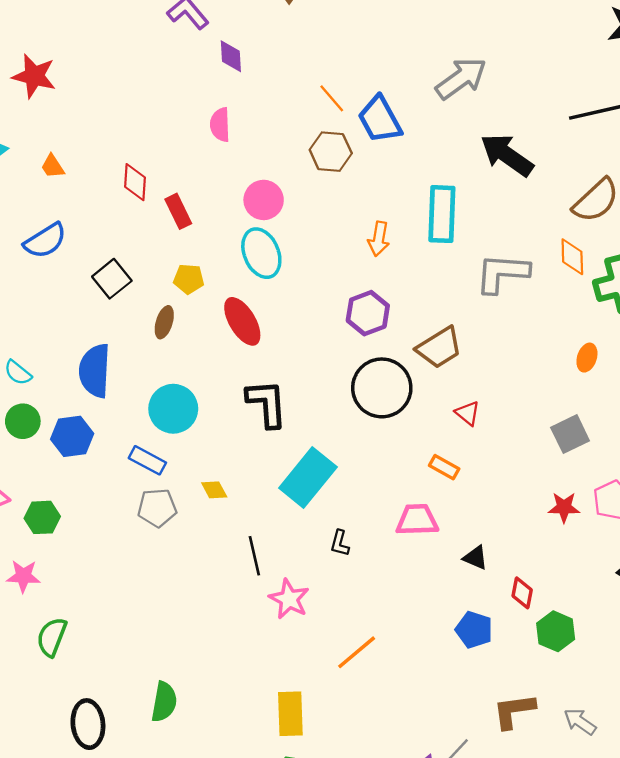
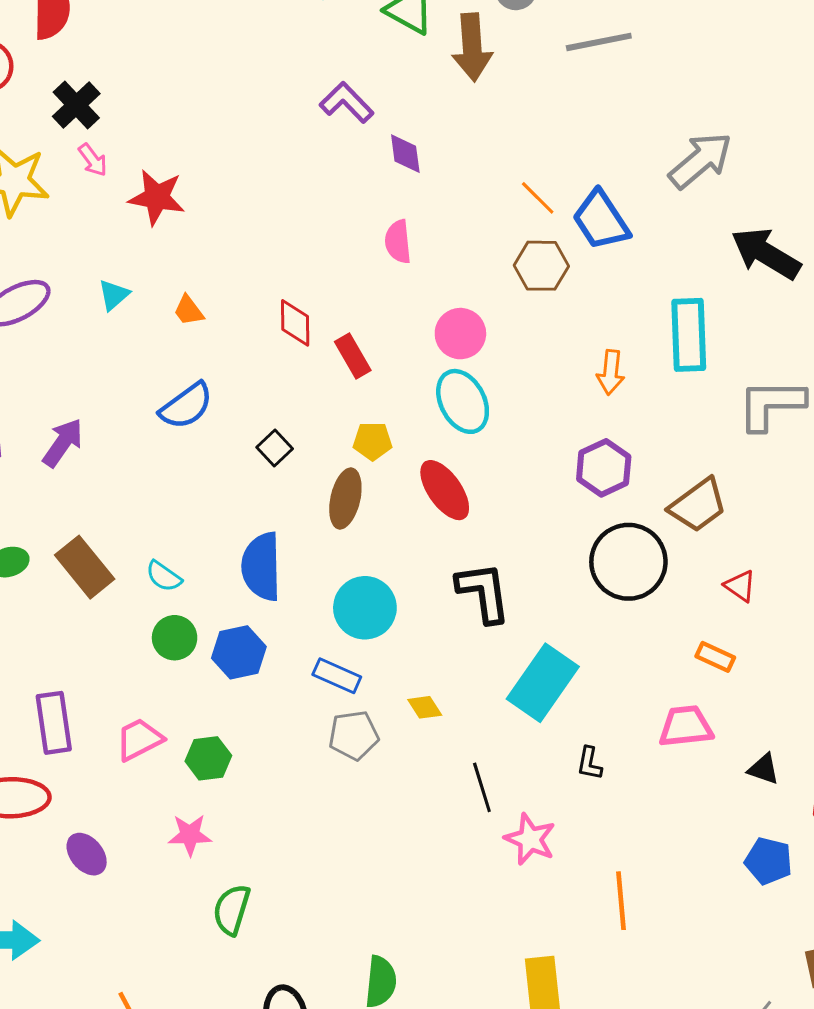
black square: (112, 279) -> (275, 448), size x0.7
brown ellipse: (164, 322) -> (345, 498), size x1.4
orange line: (357, 652) -> (621, 901), turned -51

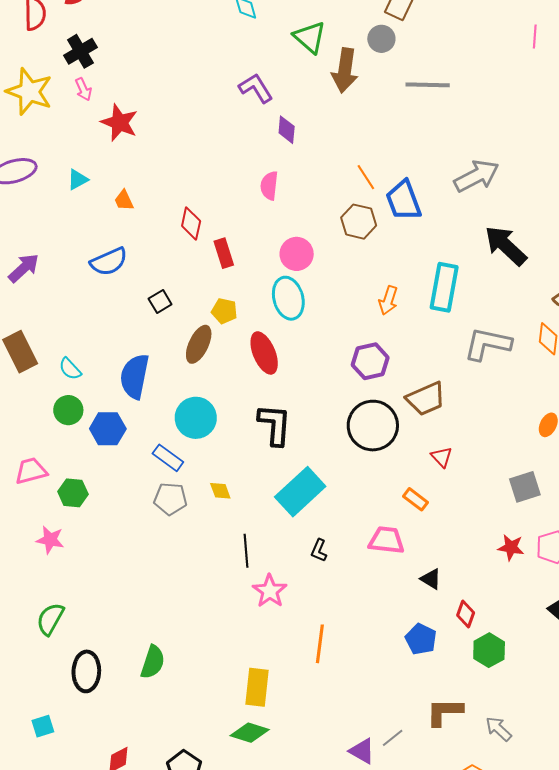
green semicircle: (232, 910) -> (50, 619), moved

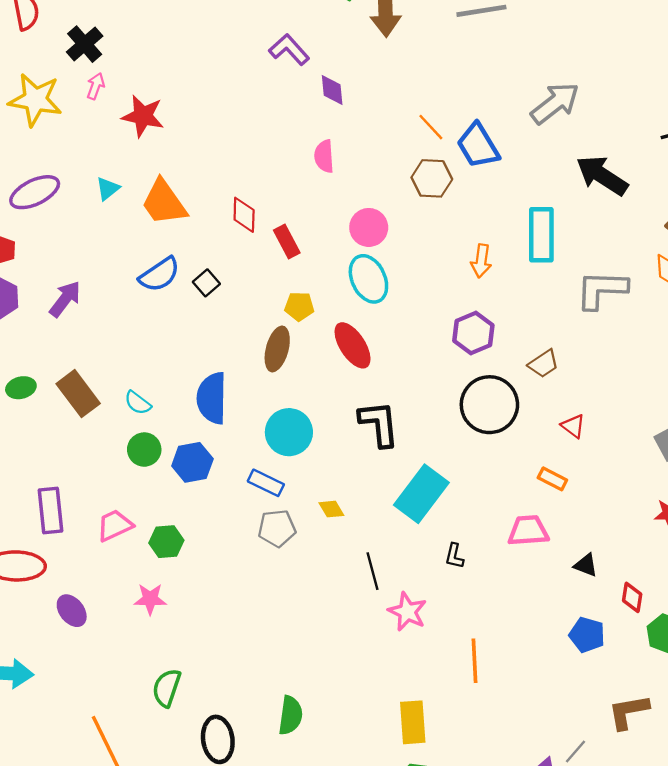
pink arrow: (83, 89) -> (96, 86), turned -125
orange trapezoid: (124, 200) -> (164, 203), size x2.0
black square: (160, 301) -> (206, 283), moved
brown trapezoid: (426, 399) -> (544, 364), size x0.7

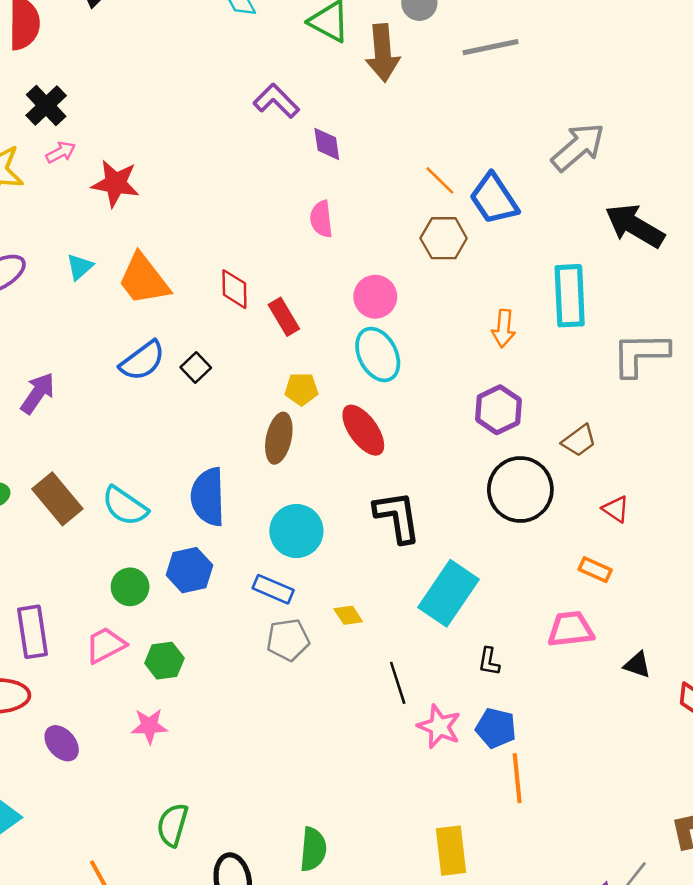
pink arrow: (96, 86) -> (61, 152), turned 45
cyan semicircle: (138, 403) -> (125, 506), size x1.5
green circle: (144, 450) -> (130, 587), moved
blue pentagon: (587, 635) -> (496, 728), moved

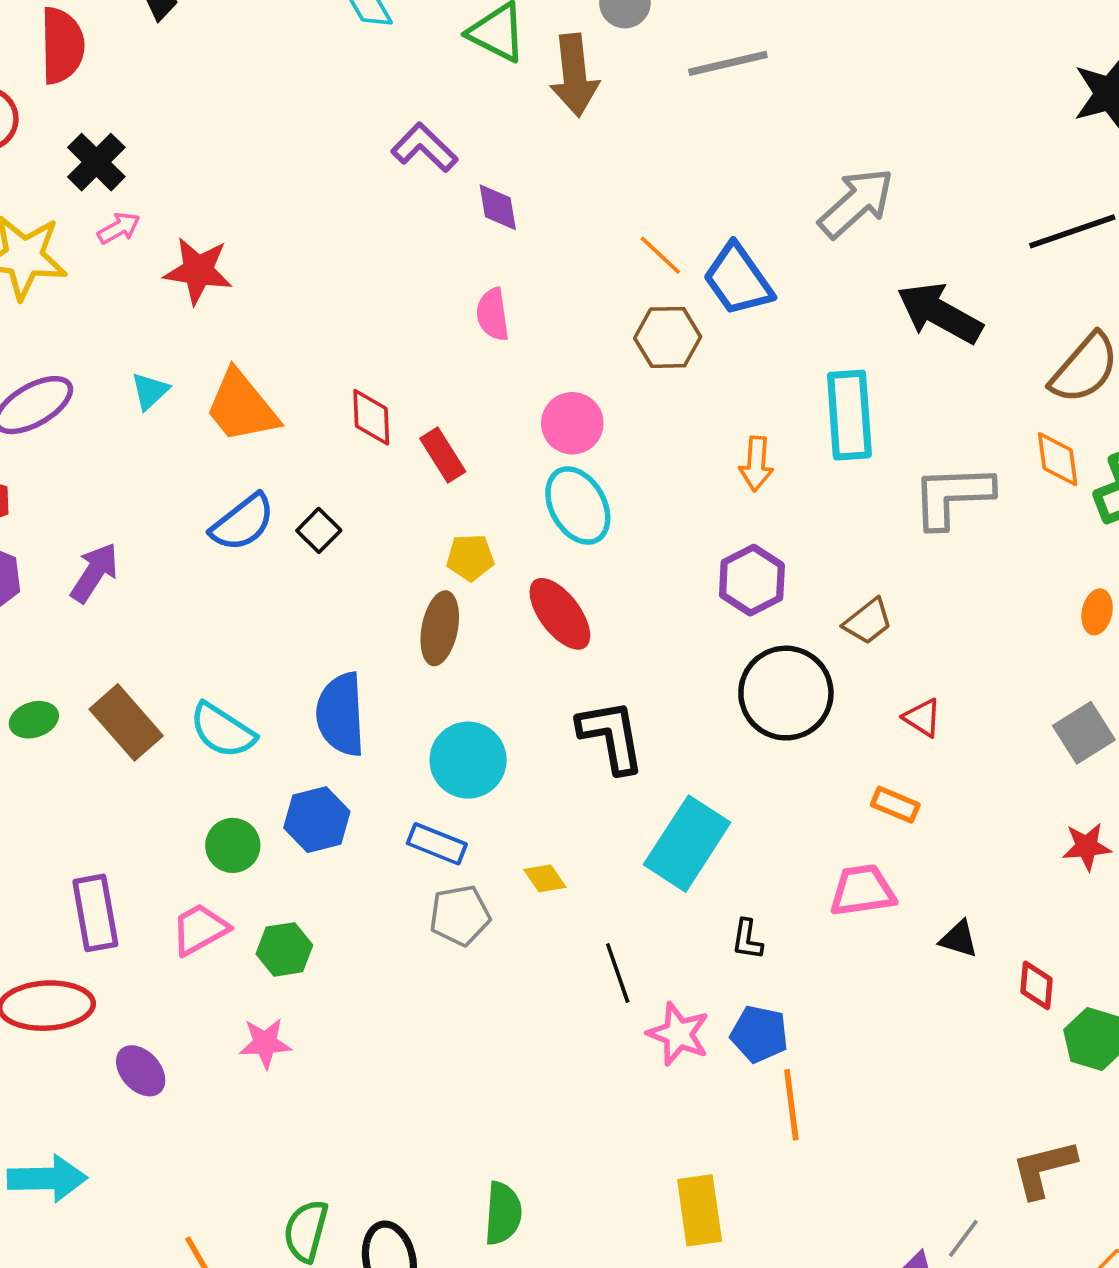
green semicircle: (172, 825) -> (306, 1231), moved

